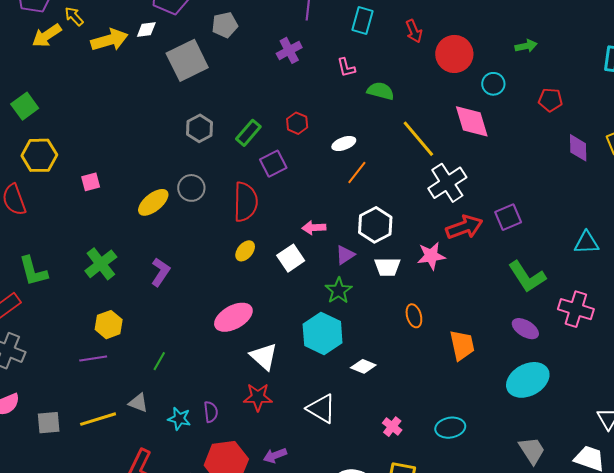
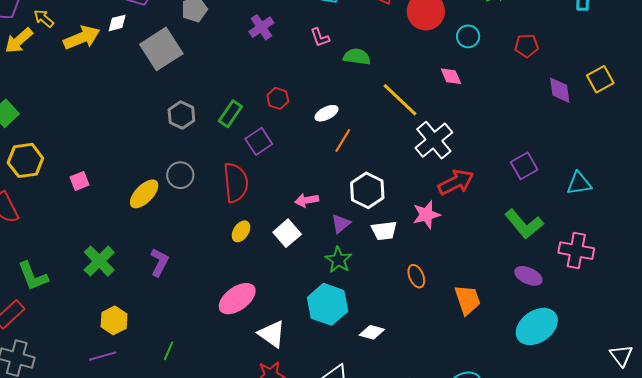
pink diamond: (472, 121) -> (451, 76), size x0.6
purple square: (508, 217) -> (524, 166), moved

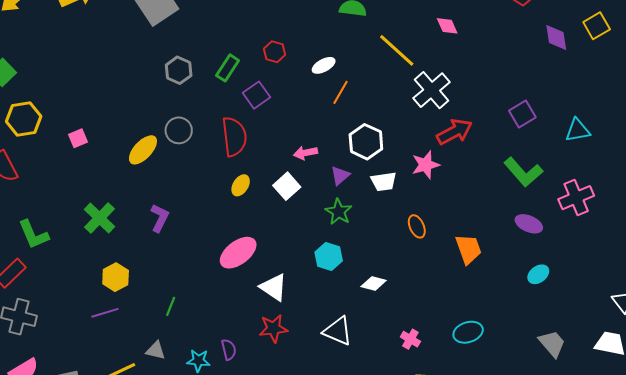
pink cross: (576, 251) -> (576, 198), turned -32
cyan hexagon: (328, 304) -> (329, 257), size x0.7
cyan ellipse: (537, 327) -> (538, 274), size x0.5

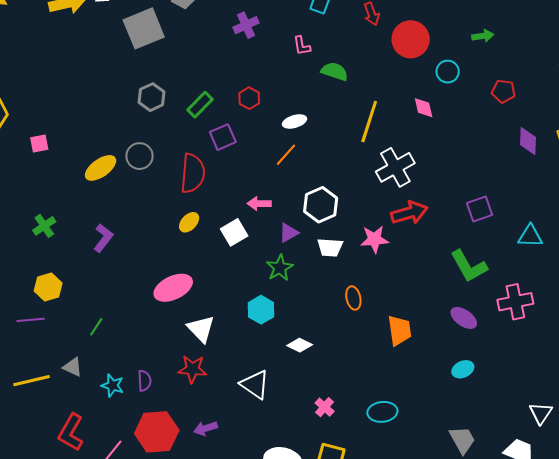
yellow line: (397, 50) -> (369, 121), turned 54
orange line: (340, 92) -> (286, 155), moved
green cross: (99, 218) -> (44, 226), size x0.7

